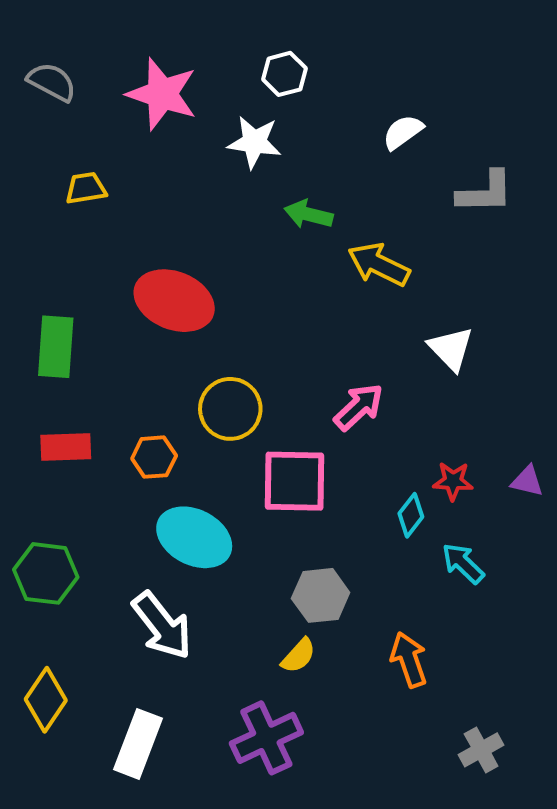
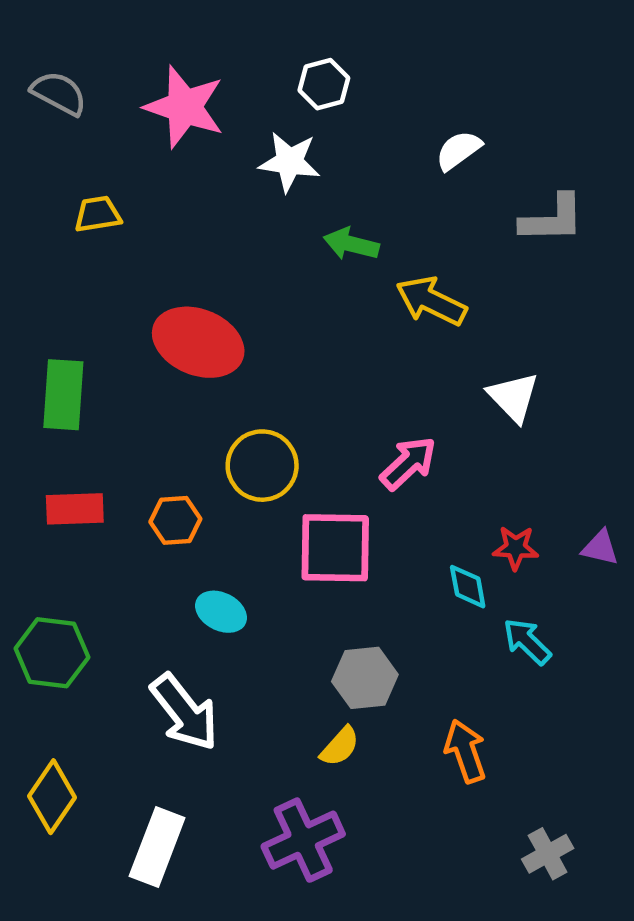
cyan diamond: (411, 515) -> (468, 587), turned -48
cyan ellipse: (194, 537) -> (221, 612), size x0.6

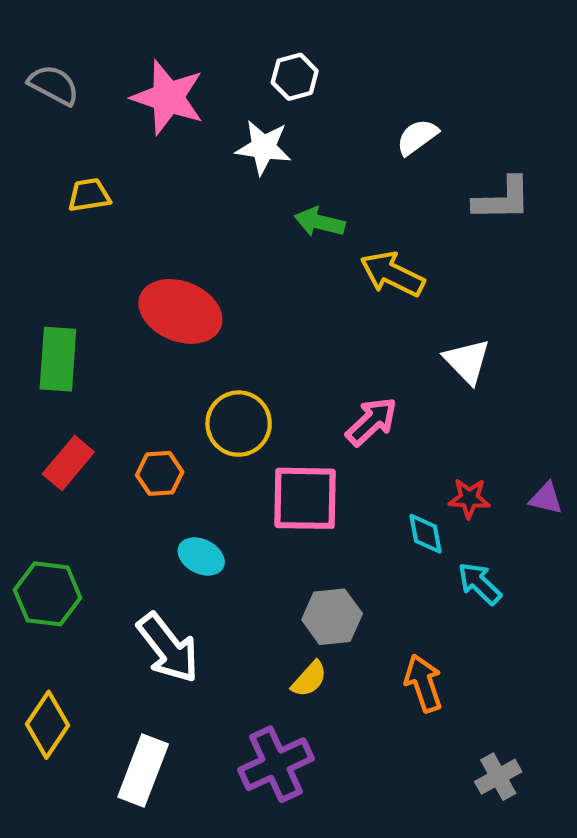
red rectangle: (75, 509) -> (68, 463), turned -48

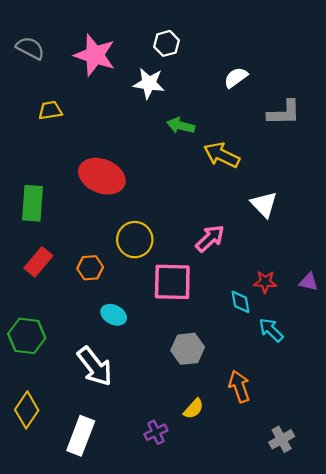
yellow semicircle: (309, 679) -> (194, 409), moved
purple cross: (276, 764) -> (156, 432), size x0.6

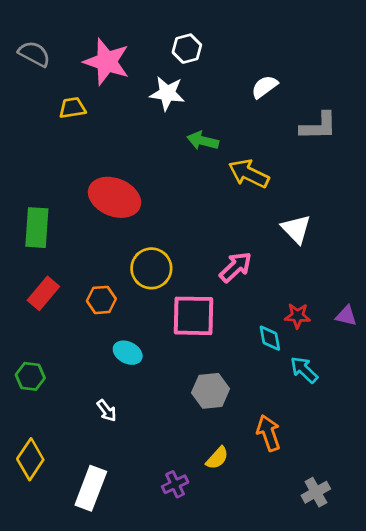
yellow trapezoid: (50, 110) -> (72, 108), moved
green hexagon: (27, 336) -> (30, 376), size x0.7
white arrow: (95, 366) -> (107, 411), size x0.5

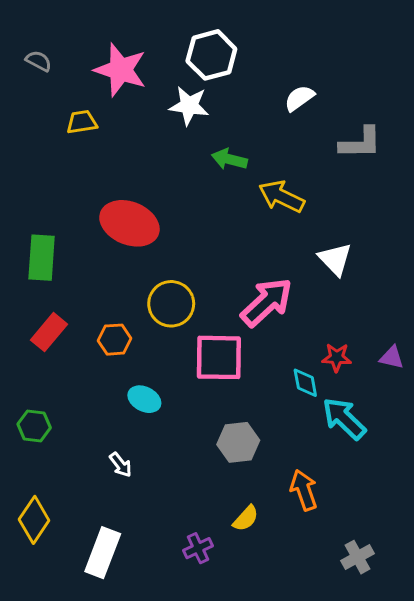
white hexagon: (187, 49) -> (211, 55), size x1.5
gray semicircle: (34, 54) -> (39, 61), size x0.7
pink arrow: (236, 267) -> (267, 302), size x1.4
cyan arrow: (304, 370) -> (344, 419), size x1.4

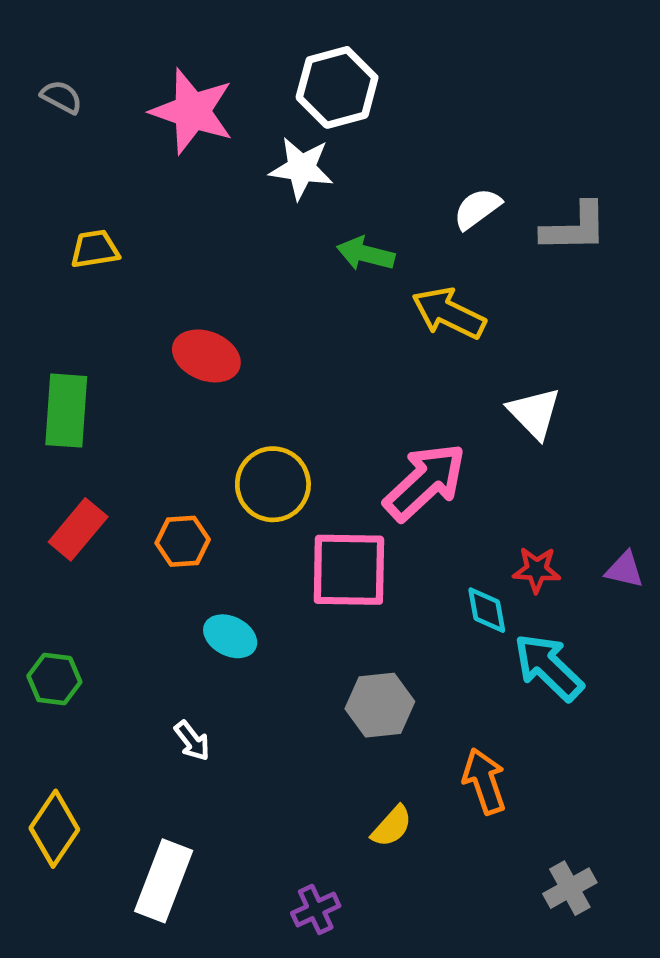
white semicircle: (299, 98) -> (477, 209), moved
yellow trapezoid: (82, 122) -> (95, 249), moved
red ellipse: (129, 223) -> (206, 356), size x0.7
purple cross: (198, 548) -> (316, 909), moved

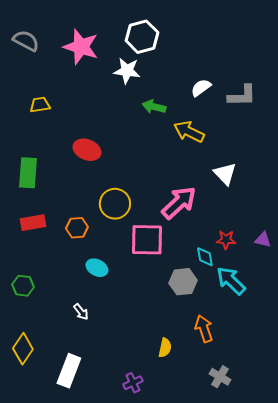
gray semicircle: (61, 97) -> (26, 41), size x1.5
red rectangle: (78, 529) -> (33, 223), turned 40
gray hexagon: (380, 705) -> (183, 282), moved
yellow semicircle: (392, 826) -> (165, 348), turned -30
gray cross: (570, 888) -> (220, 377), moved, turned -30

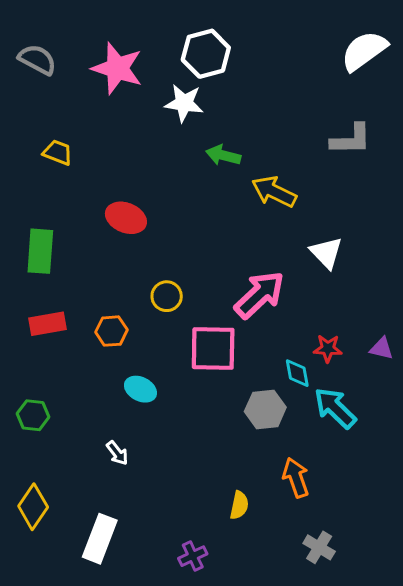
white semicircle: (201, 88) -> (364, 51), moved, size x1.6
yellow trapezoid: (40, 105) -> (58, 152), turned 30
yellow circle: (115, 204) -> (167, 296), size x0.7

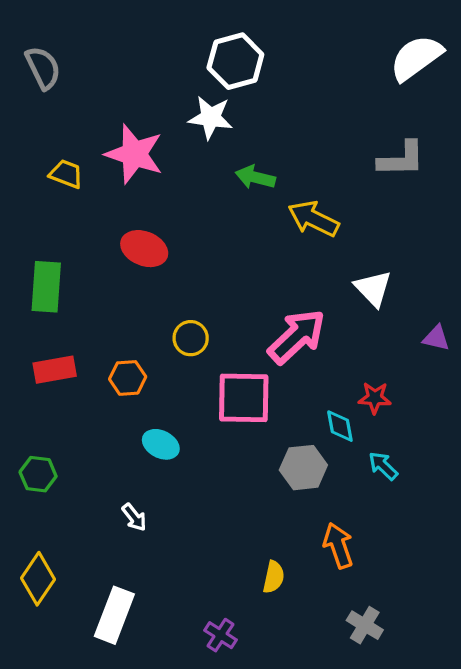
gray semicircle: (37, 60) -> (43, 68), turned 36
pink star: (117, 68) -> (134, 154), moved
purple triangle: (381, 348) -> (436, 338), moved
cyan arrow: (335, 408) -> (383, 466), size x0.6
purple cross: (193, 556) -> (220, 635), turned -32

